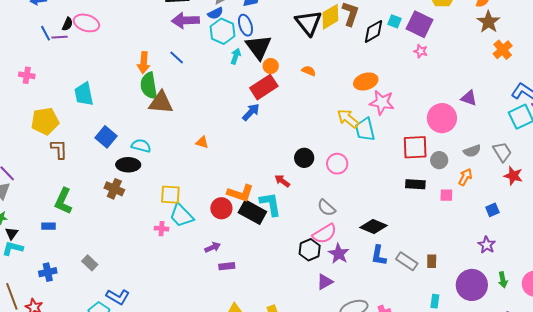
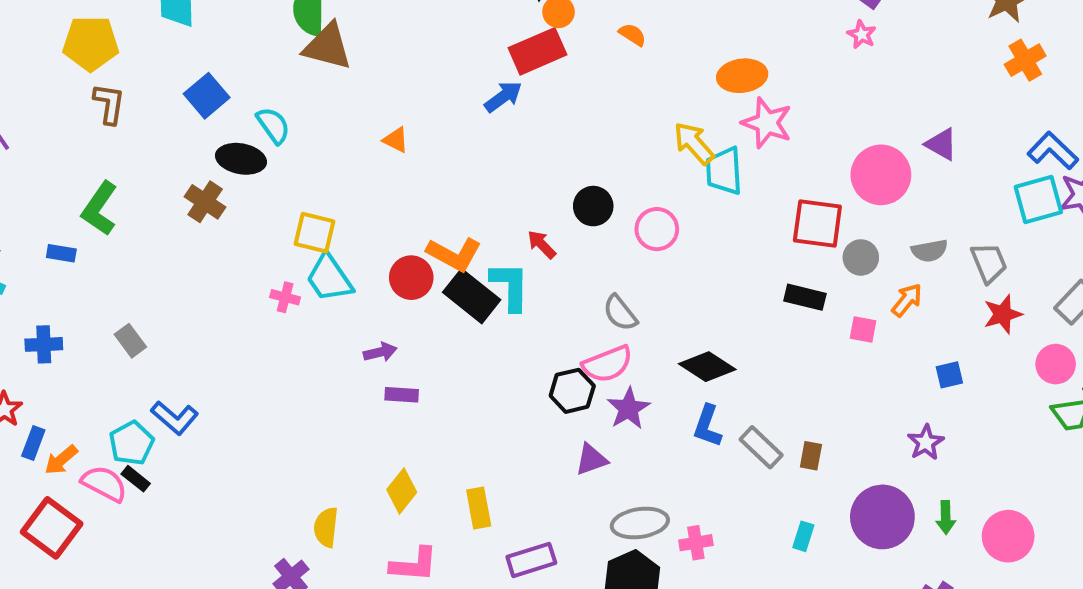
cyan semicircle: (141, 146) -> (273, 125), turned 30
red star: (513, 176) -> (1003, 314), turned 30

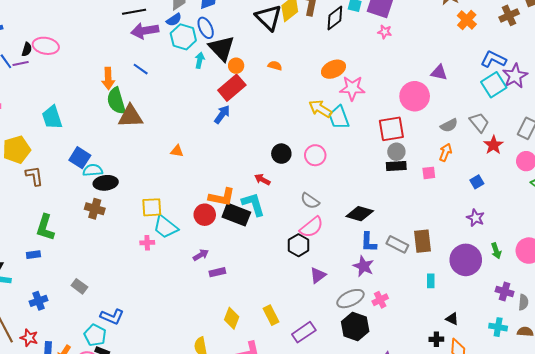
cyan semicircle: (273, 125) -> (93, 170), moved, turned -42
gray circle: (861, 257) -> (396, 152), moved
purple star: (629, 409) -> (364, 266), moved
brown rectangle: (811, 456) -> (422, 241), size x1.6

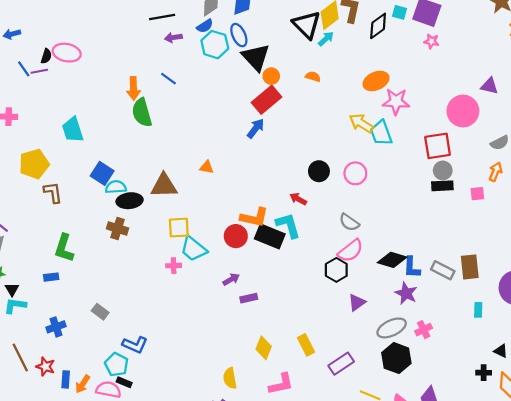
purple arrow: (145, 31) -> (173, 38), size x0.6
cyan arrow: (200, 60) -> (326, 39), moved, turned 35
brown triangle: (131, 116) -> (164, 186), moved
black diamond: (360, 214) -> (392, 260), moved

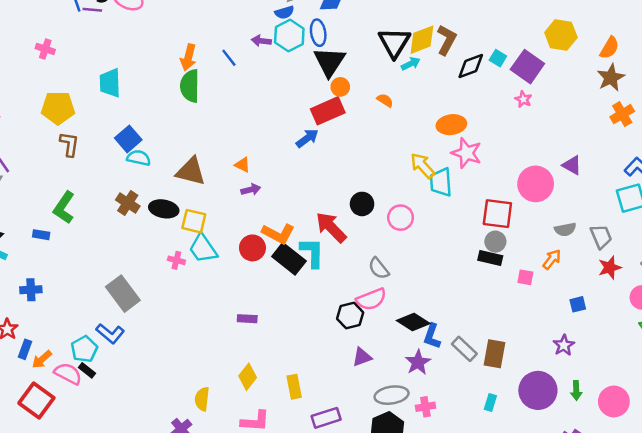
purple arrow: (173, 38) -> (261, 41), moved
red arrow: (298, 199) -> (331, 227), size x1.8
black ellipse: (130, 201) -> (164, 209), moved
purple arrow: (231, 279) -> (251, 190), moved
gray rectangle: (100, 312) -> (123, 294), moved, size x1.8

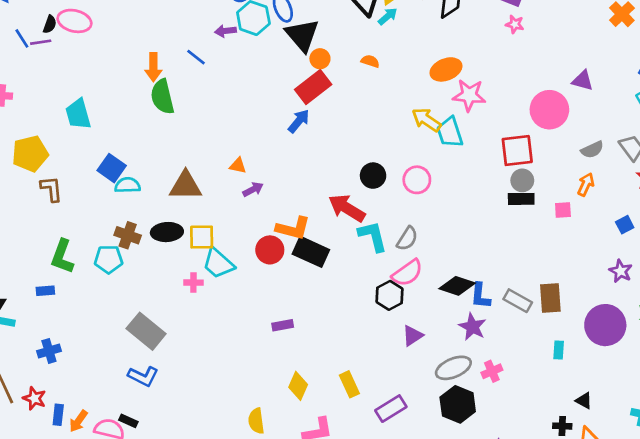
cyan L-shape: (312, 253) -> (373, 236), moved
gray semicircle: (379, 268) -> (407, 239), turned -95
cyan pentagon: (84, 349) -> (109, 259), moved, turned -30

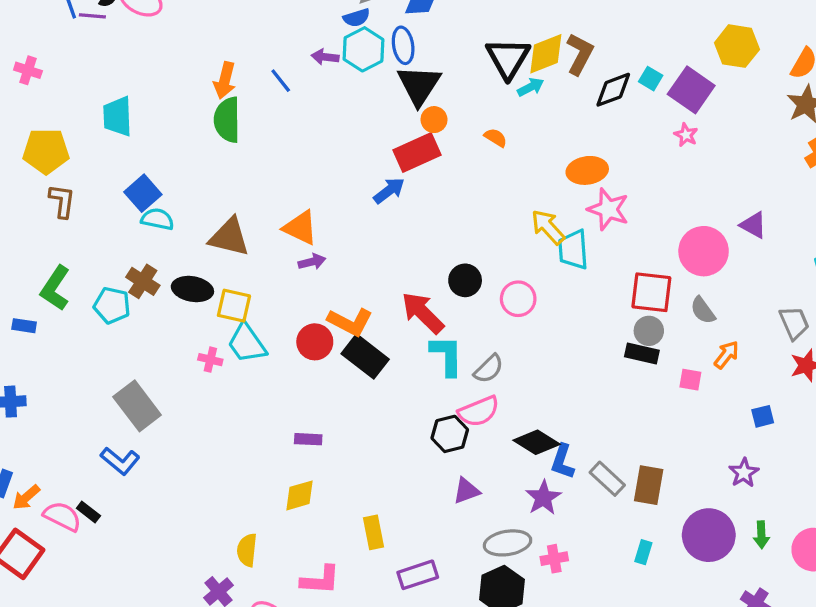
gray semicircle: (592, 150) -> (703, 310), moved, turned 65
orange triangle: (238, 166) -> (300, 228), size x1.6
yellow diamond: (298, 386) -> (300, 495), moved, turned 36

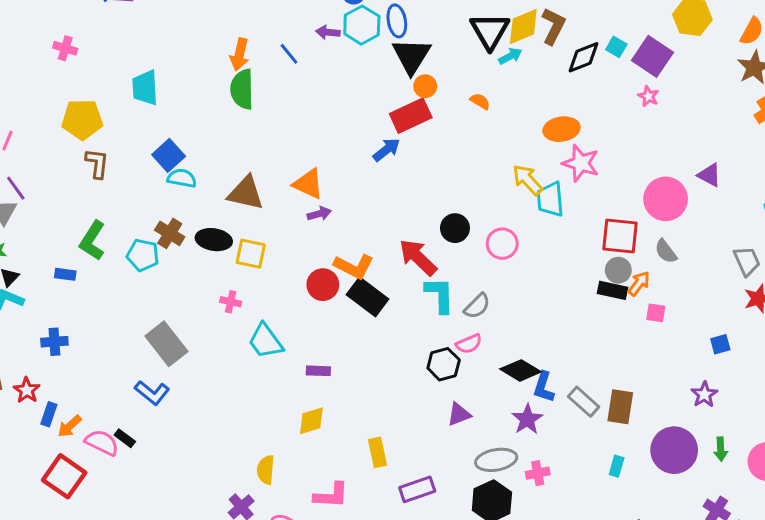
cyan trapezoid: (247, 343) -> (266, 341), moved
orange arrow: (726, 355) -> (639, 284), moved
pink semicircle: (479, 411) -> (469, 344), size x0.7

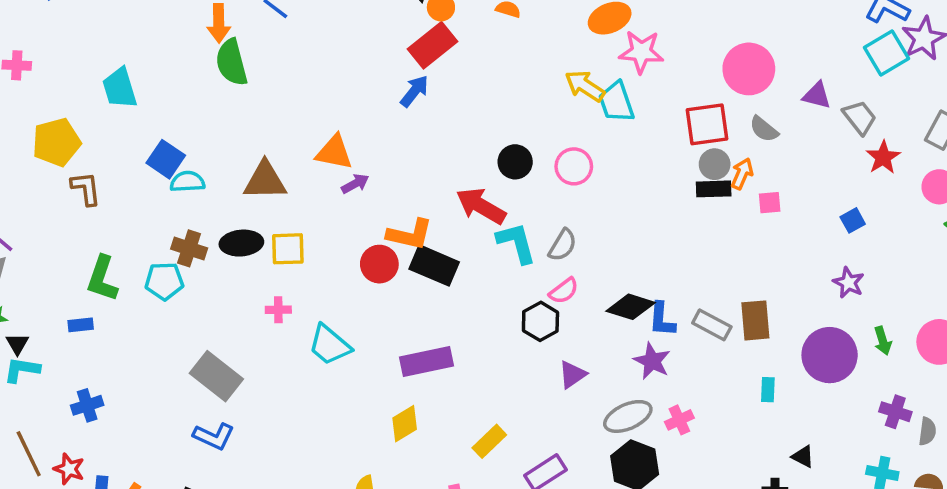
purple triangle: (709, 175) -> (817, 95), moved
purple rectangle: (318, 371) -> (426, 361), moved, size x1.8
yellow rectangle: (377, 452) -> (489, 441), turned 72

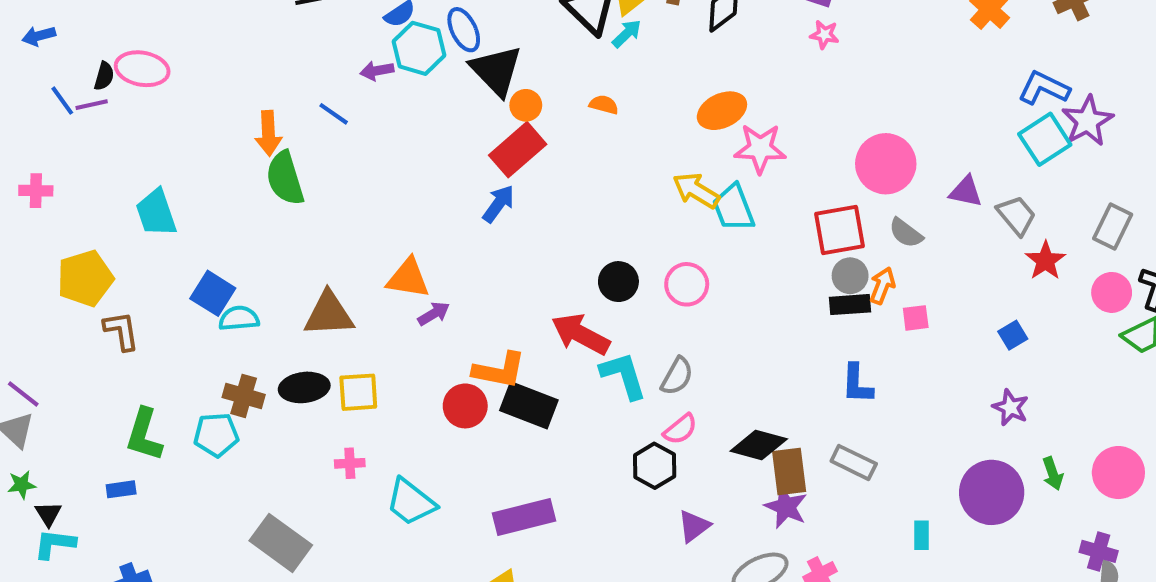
blue L-shape: (662, 319) -> (857, 384), moved
brown rectangle: (755, 320) -> (789, 472), moved
purple cross: (895, 412) -> (1099, 551), moved

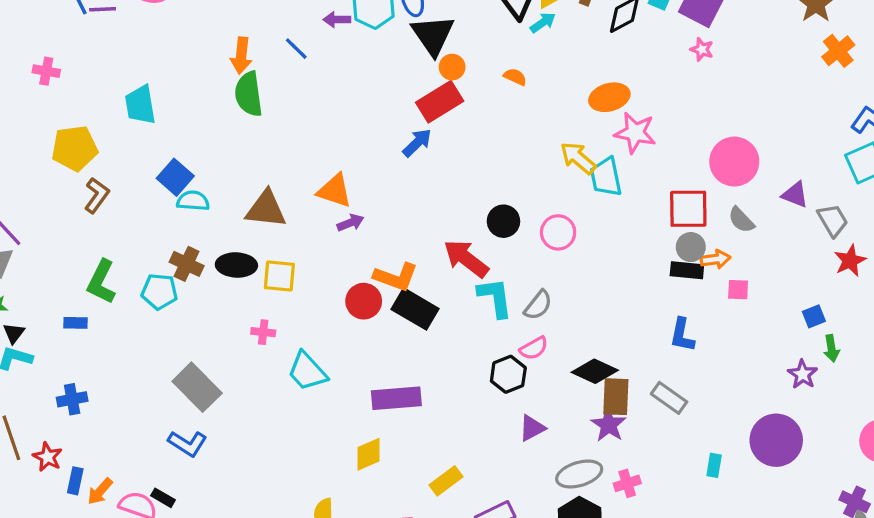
orange arrow: (882, 286) -> (715, 259), turned 52
brown L-shape: (121, 331) -> (97, 195), turned 36
green arrow: (1053, 474) -> (831, 348), moved

